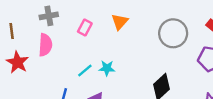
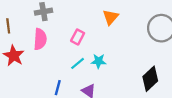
pink rectangle: (85, 28) -> (78, 37), moved

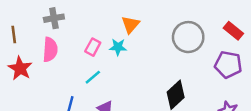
cyan star: (99, 61) -> (118, 47), moved

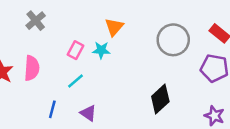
gray cross: (54, 18) -> (36, 21), turned -30
pink semicircle: (50, 50) -> (32, 68), moved

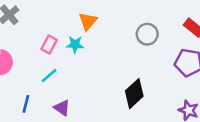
gray circle: (173, 40) -> (147, 34), size x0.7

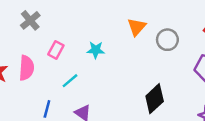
orange triangle: (88, 21) -> (137, 27), moved
pink rectangle: (49, 45) -> (56, 50), moved

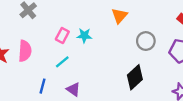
gray circle: (167, 40) -> (146, 41), moved
pink rectangle: (56, 50) -> (62, 36), moved

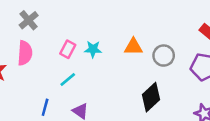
orange triangle: (119, 16) -> (133, 47), moved, turned 49
pink semicircle: (25, 51) -> (25, 53), moved

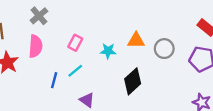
cyan star: (93, 49) -> (108, 51), moved
black diamond: (151, 97) -> (133, 81), moved
blue line: (45, 107) -> (54, 80), moved

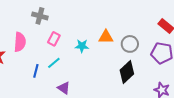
gray cross: (39, 16) -> (40, 16), moved, turned -35
black diamond: (133, 81) -> (127, 72), moved

